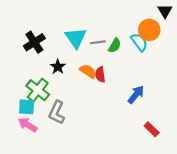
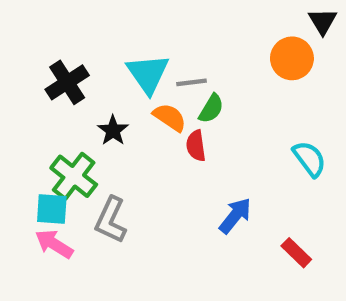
cyan semicircle: (139, 42) -> (309, 159), moved
green semicircle: (115, 46) -> (211, 109), moved
orange semicircle: (88, 71) -> (170, 117), moved
blue arrow: (136, 95) -> (235, 216), moved

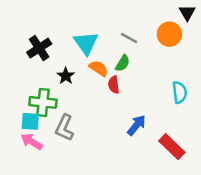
gray line: (192, 82) -> (129, 38), moved, turned 36
cyan semicircle: (309, 159) -> (180, 92), turned 30
green cross: (74, 176) -> (43, 102), turned -32
red rectangle: (296, 253) -> (172, 147), size x1.5

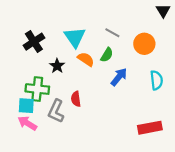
orange circle: (169, 34) -> (144, 44), moved
red semicircle: (114, 85) -> (76, 99), moved
blue arrow: (137, 125) -> (119, 77), moved
red rectangle: (172, 147) -> (150, 128), turned -55

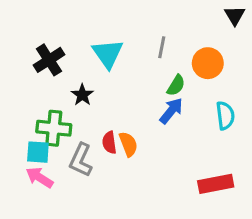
gray line: (112, 33) -> (162, 47), turned 72
green semicircle: (107, 55) -> (176, 85), moved
orange semicircle: (86, 59) -> (128, 144), moved, turned 35

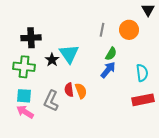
cyan triangle: (108, 54) -> (69, 54), moved
black cross: (49, 60) -> (31, 38), turned 30
orange circle: (208, 63) -> (129, 30), moved
green cross: (54, 128) -> (24, 67), moved
red rectangle: (216, 184) -> (143, 100), moved

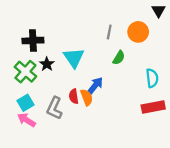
black star: (52, 60) -> (47, 64), moved
green cross: (24, 67) -> (25, 72), turned 35
blue arrow: (108, 70) -> (95, 86), moved
cyan square: (24, 96) -> (25, 103), turned -35

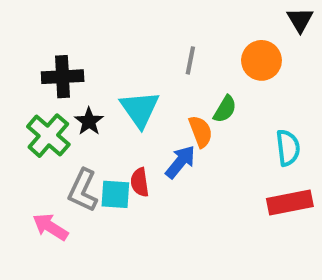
gray line: (109, 32) -> (190, 60), moved
orange semicircle: (87, 97) -> (201, 131), moved
cyan square: (25, 103) -> (115, 194), moved, turned 35
gray L-shape: (54, 108) -> (83, 190), moved

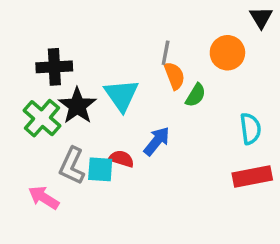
black star: (89, 121) -> (77, 106), size x1.5
orange semicircle: (201, 131) -> (174, 76), moved
red semicircle: (140, 182) -> (121, 159), turned 115

